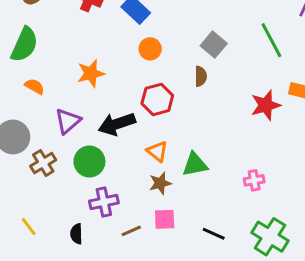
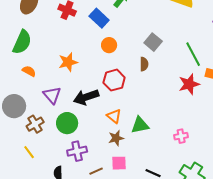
green line: (271, 40) -> (193, 54), moved
purple triangle: (68, 121) -> (52, 95), turned -30
yellow line: (29, 227) -> (29, 152), moved

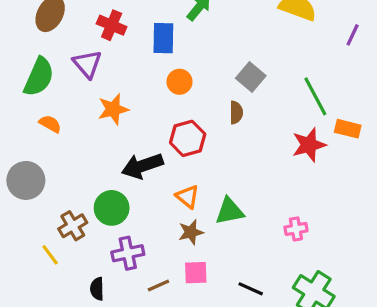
blue rectangle: (99, 18) -> (163, 38), turned 48
purple triangle: (52, 95) -> (87, 64), moved
brown cross: (35, 124) -> (73, 226), moved

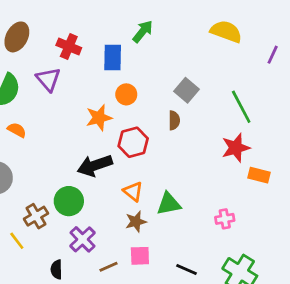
orange star: (113, 109) -> (99, 118), moved
orange rectangle: (348, 129) -> (259, 175), moved
purple cross: (128, 253) -> (83, 239), turned -32

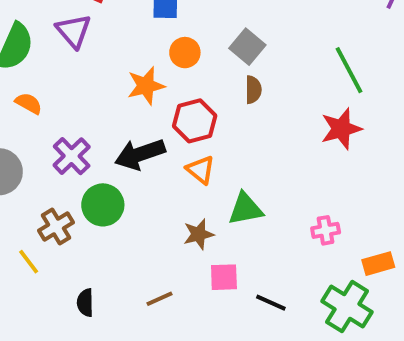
gray square: (186, 90) -> (247, 47), moved
orange rectangle: (259, 175) -> (378, 264), moved, turned -30
orange triangle: (133, 192) -> (201, 170), moved
purple cross: (83, 239) -> (72, 156), moved
pink square: (140, 256) -> (224, 277), moved

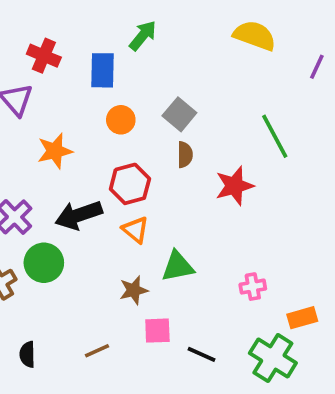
orange star: (146, 86) -> (55, 151), moved
red star: (341, 129) -> (234, 186), moved

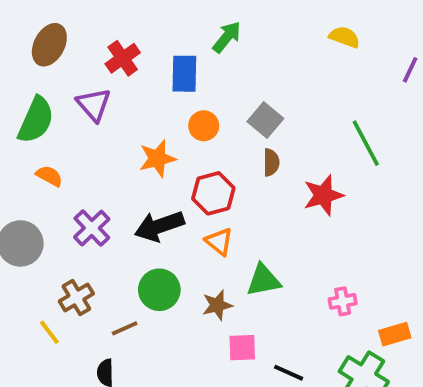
yellow semicircle: (255, 36) -> (345, 37), size x0.7
red cross: (44, 56) -> (123, 58), turned 32
orange star: (55, 151) -> (157, 159), moved
green circle: (44, 263) -> (159, 290), moved
brown line: (97, 351) -> (125, 328), moved

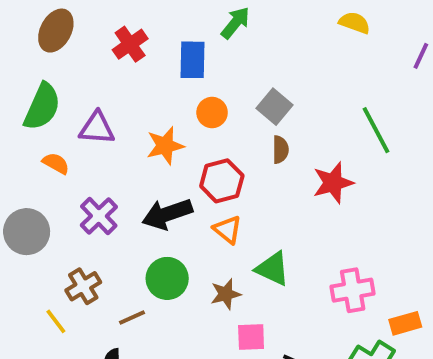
purple triangle: (94, 105) -> (97, 128), moved, turned -45
green triangle: (263, 280) -> (273, 269), turned 36
pink cross: (343, 301) -> (353, 290), size x1.5

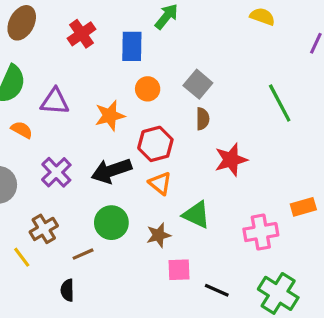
red star: (333, 183) -> (231, 160), moved
orange rectangle: (405, 323) -> (303, 207), moved

